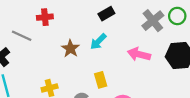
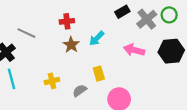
black rectangle: (106, 14) -> (122, 12), moved
red cross: (45, 17) -> (67, 21), moved

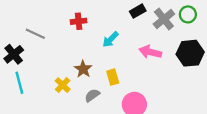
brown star: (71, 45) -> (83, 69), moved
yellow cross: (52, 81) -> (63, 85), turned -32

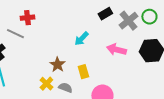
red cross: (79, 21) -> (27, 18), moved
yellow cross: (63, 85) -> (46, 84), moved
gray semicircle: (92, 95) -> (65, 88), turned 56

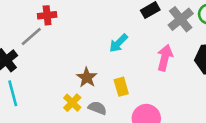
gray line: (15, 34) -> (31, 36), turned -66
pink arrow: (116, 50) -> (165, 58), turned 90

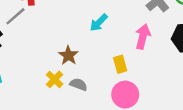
yellow rectangle: (121, 87) -> (120, 64), moved

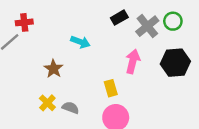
cyan arrow: (99, 23) -> (80, 42), moved, turned -114
brown star: (68, 55) -> (54, 69), moved

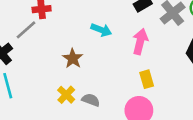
pink arrow: (133, 61) -> (140, 42), moved
yellow rectangle: (111, 88) -> (147, 79), moved

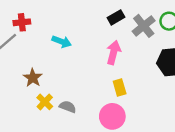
cyan arrow: (101, 30) -> (62, 42), moved
brown star: (73, 58) -> (33, 78), moved

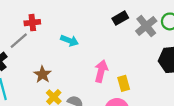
pink arrow: (114, 52) -> (101, 71), moved

